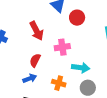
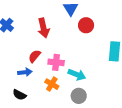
pink cross: (62, 47) -> (56, 62), moved

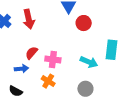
red arrow: (44, 28) -> (29, 19), moved
cyan arrow: (77, 75) -> (89, 62), moved
gray circle: (79, 96) -> (85, 89), moved

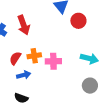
red semicircle: (32, 53) -> (15, 58), moved
orange cross: (48, 81) -> (34, 56), moved, turned -32

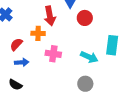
red arrow: (24, 25) -> (50, 16), moved
orange cross: (34, 56) -> (38, 33), moved

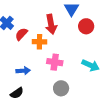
red semicircle: (16, 44) -> (21, 34), moved
gray circle: (85, 84) -> (61, 88), moved
black semicircle: (15, 85) -> (17, 93), turned -64

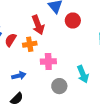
cyan arrow: (91, 65) -> (83, 74), moved, turned 54

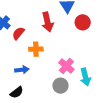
orange cross: (30, 44) -> (36, 49), moved
pink cross: (48, 61) -> (66, 66), moved, turned 35

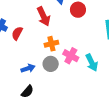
orange cross: (36, 49) -> (51, 44), moved
gray circle: (60, 86) -> (51, 64), moved

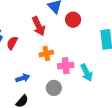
pink cross: (71, 56) -> (66, 66), turned -35
gray circle: (51, 64) -> (54, 88), moved

